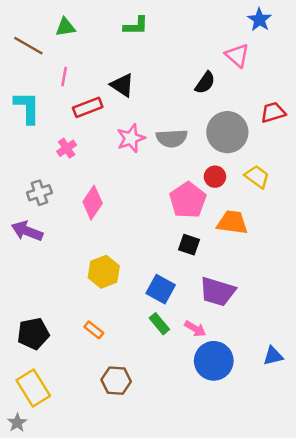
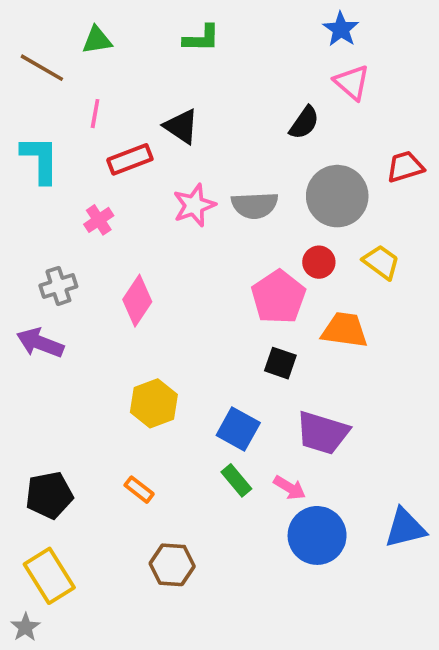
blue star: (259, 20) -> (341, 29), moved
blue triangle: (273, 356) -> (405, 528), size x1.4

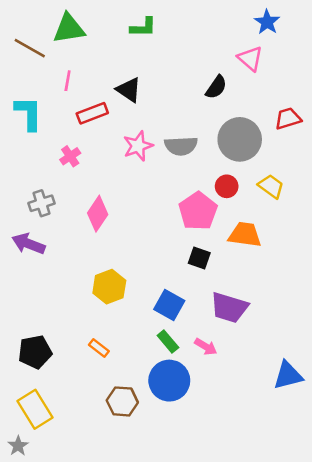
blue star: (341, 29) -> (267, 22), moved
green triangle: (97, 40) -> (69, 29), size x1.5
blue circle: (317, 535) -> (169, 381), moved

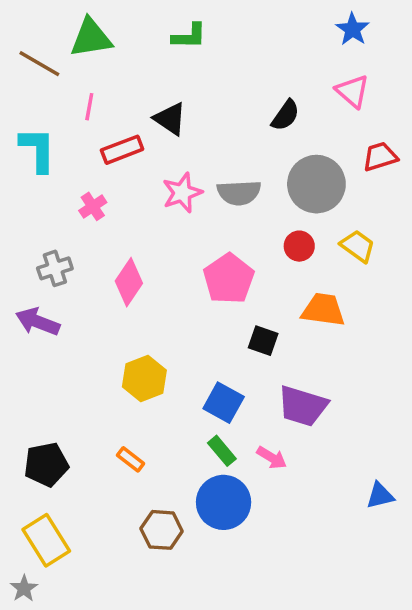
pink triangle: (250, 59) -> (353, 91), moved
pink pentagon: (198, 211) -> (229, 279), moved
blue triangle: (288, 375) -> (380, 496), size x0.7

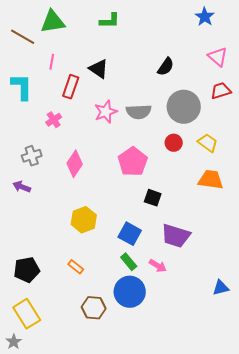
pink triangle: (353, 91) -> (218, 57), moved
red rectangle: (122, 150) -> (71, 87), turned -50
orange trapezoid: (323, 310) -> (211, 180), moved
purple arrow: (38, 322) -> (22, 187), size x0.7

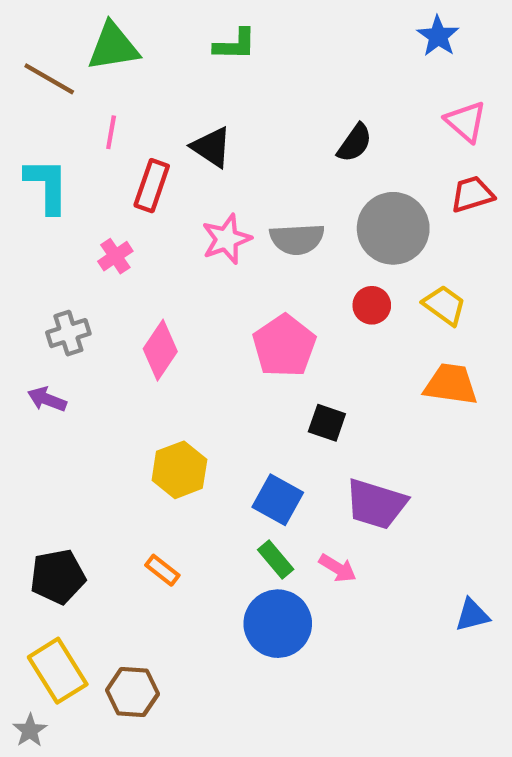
brown hexagon: (94, 308) -> (132, 692), moved

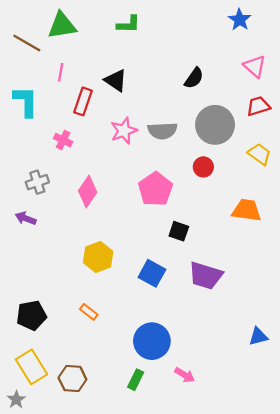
pink cross: (115, 256) -> (63, 140), turned -30
yellow trapezoid: (444, 305) -> (259, 154), moved
green rectangle: (276, 560) -> (136, 380), moved, turned 66
pink arrow: (338, 568) -> (185, 375), moved

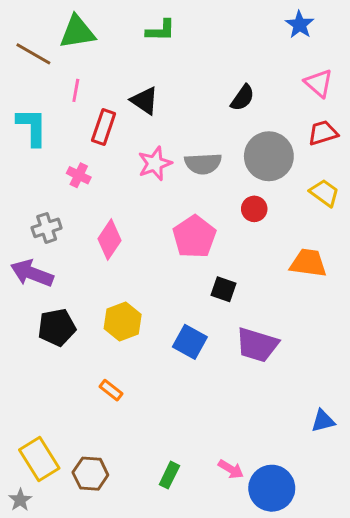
purple arrow: (26, 218) -> (32, 273), size x1.6
black pentagon: (31, 315) -> (57, 327), moved
blue circle: (152, 341) -> (272, 488), moved

